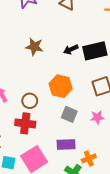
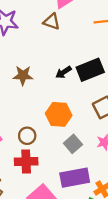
gray square: (69, 114) -> (73, 144), turned 35
purple rectangle: (66, 145) -> (75, 178), size x1.4

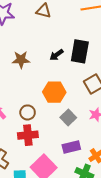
black rectangle: (90, 70) -> (80, 51), turned -55
purple rectangle: (75, 178) -> (71, 147), size x0.7

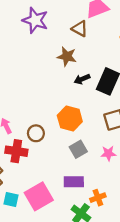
brown star: (21, 60) -> (67, 57), moved
red cross: (28, 135) -> (16, 151), moved

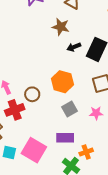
red cross: (16, 151) -> (15, 110), turned -30
pink square: (39, 196) -> (34, 150), turned -30

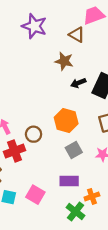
pink square: (34, 150) -> (35, 195), size x0.7

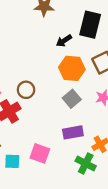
black arrow: (78, 83) -> (64, 41), moved
orange hexagon: (66, 120) -> (72, 68), moved

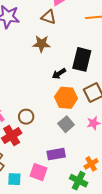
purple rectangle: (73, 132) -> (56, 154), moved

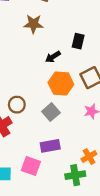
black rectangle: (82, 59) -> (78, 41), size x0.6
gray square: (66, 124) -> (51, 112), moved
green cross: (79, 181) -> (75, 175), turned -36

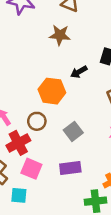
orange hexagon: (61, 83) -> (52, 91), moved
pink square: (31, 166) -> (31, 169), moved

